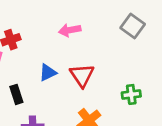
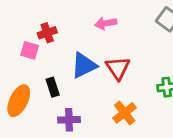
blue triangle: (48, 73) -> (84, 65), size x1.5

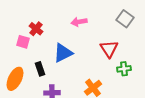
red cross: (47, 33) -> (36, 29), turned -32
red triangle: (118, 68) -> (109, 49), moved

